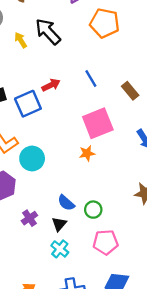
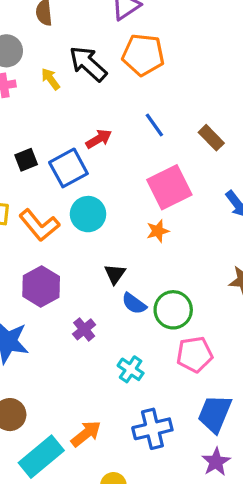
orange pentagon: (105, 23) -> (143, 55), moved
cyan circle: (32, 158) -> (88, 214), moved
green circle: (93, 210) -> (173, 310), size x1.5
black triangle: (59, 224) -> (115, 274), moved

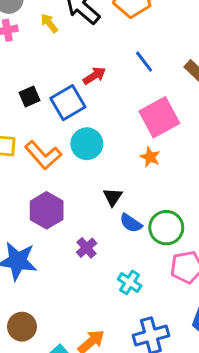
orange star: (158, 231) -> (150, 157), turned -30

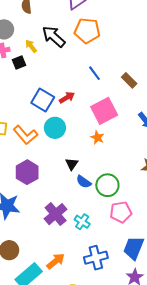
red arrow: (94, 76) -> (67, 98), moved
black square: (29, 97) -> (19, 62), moved
blue square: (68, 103) -> (43, 100), turned -30
purple cross: (87, 248) -> (56, 214), moved, size x1.6

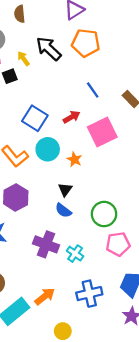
red arrow: (67, 98) -> (72, 117), moved
orange star: (97, 138) -> (74, 159), moved
blue semicircle: (84, 182) -> (63, 210), moved
purple cross: (56, 214) -> (46, 244), turned -30

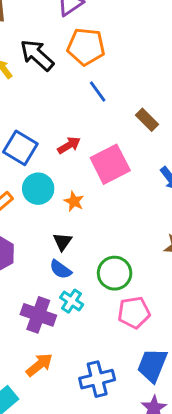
blue line: (93, 90) -> (98, 91), moved
cyan cross: (75, 254) -> (72, 301), moved
orange arrow: (45, 296) -> (39, 365), moved

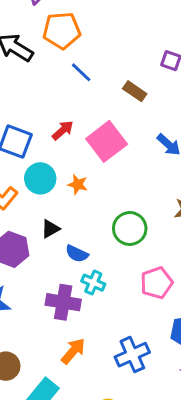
black triangle: (62, 242) -> (50, 229), moved, turned 36
green circle: (115, 273) -> (130, 228), moved

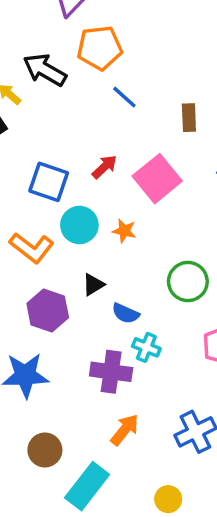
brown rectangle: (135, 91) -> (189, 118), turned 55

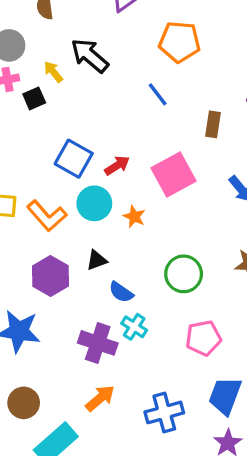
orange pentagon: (100, 48) -> (180, 42), moved
red arrow: (104, 167) -> (117, 165), moved

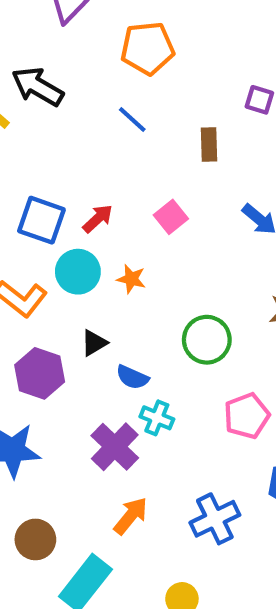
pink square: (173, 175) -> (171, 217), size x0.6
purple cross: (98, 343) -> (115, 447), turned 36

